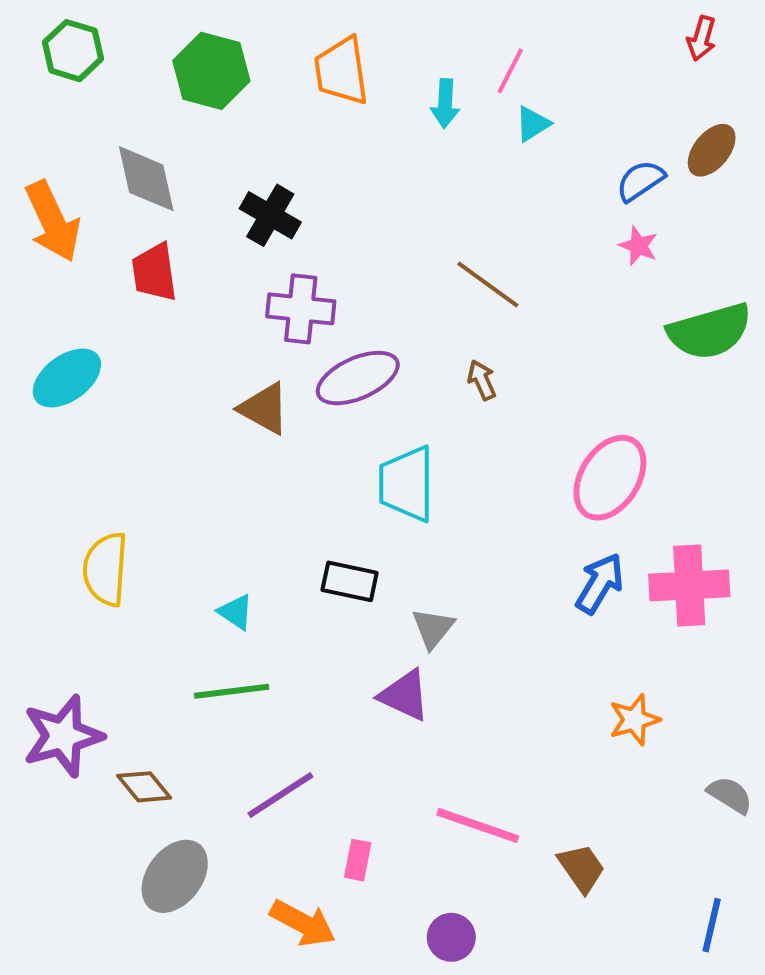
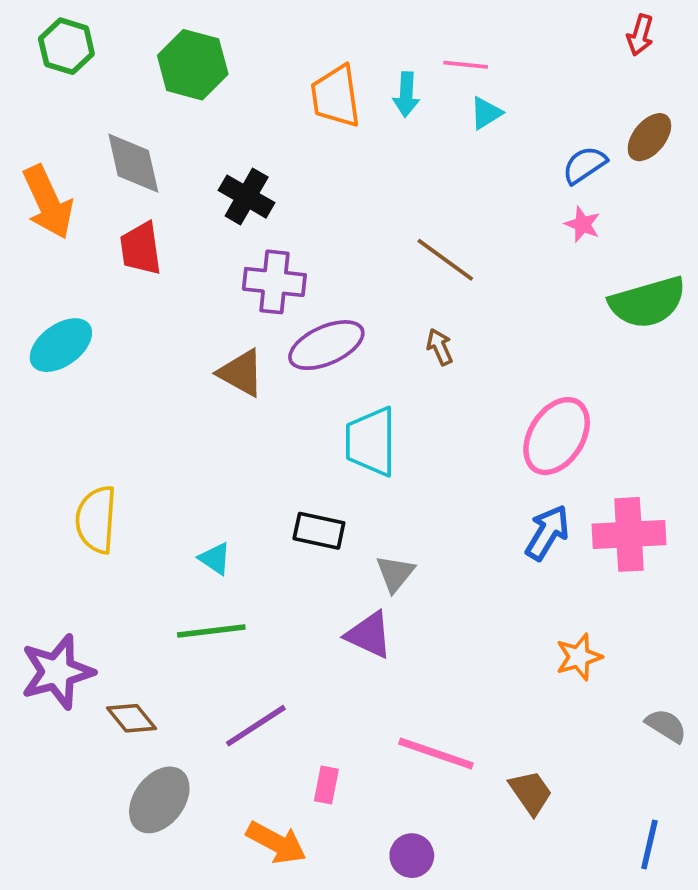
orange trapezoid: (341, 71) -> (336, 96), moved
pink line: (510, 71) -> (466, 65), turned 69

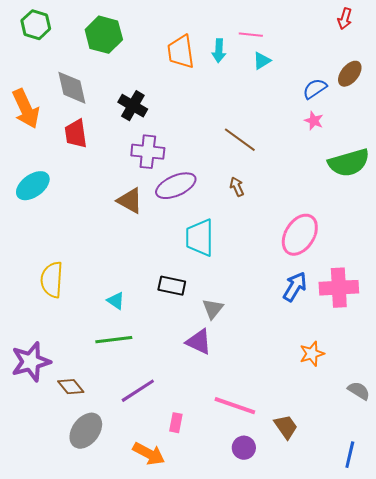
purple circle: (412, 856) -> (244, 448), moved

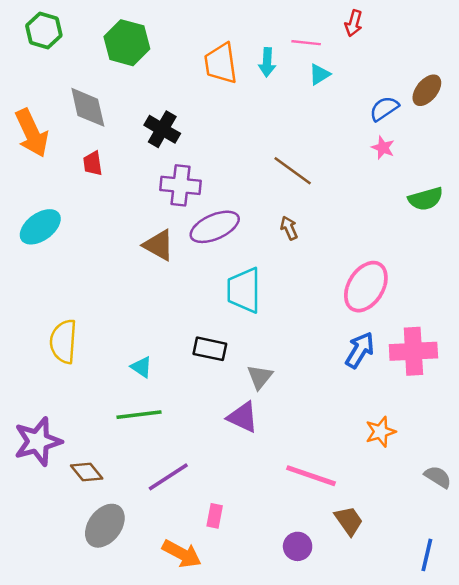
red arrow: (345, 19) -> (354, 23), moved
red trapezoid: (76, 134) -> (93, 163), size x0.7
green semicircle: (349, 163) -> (426, 199), size x0.7
pink line: (235, 406) -> (311, 476), moved

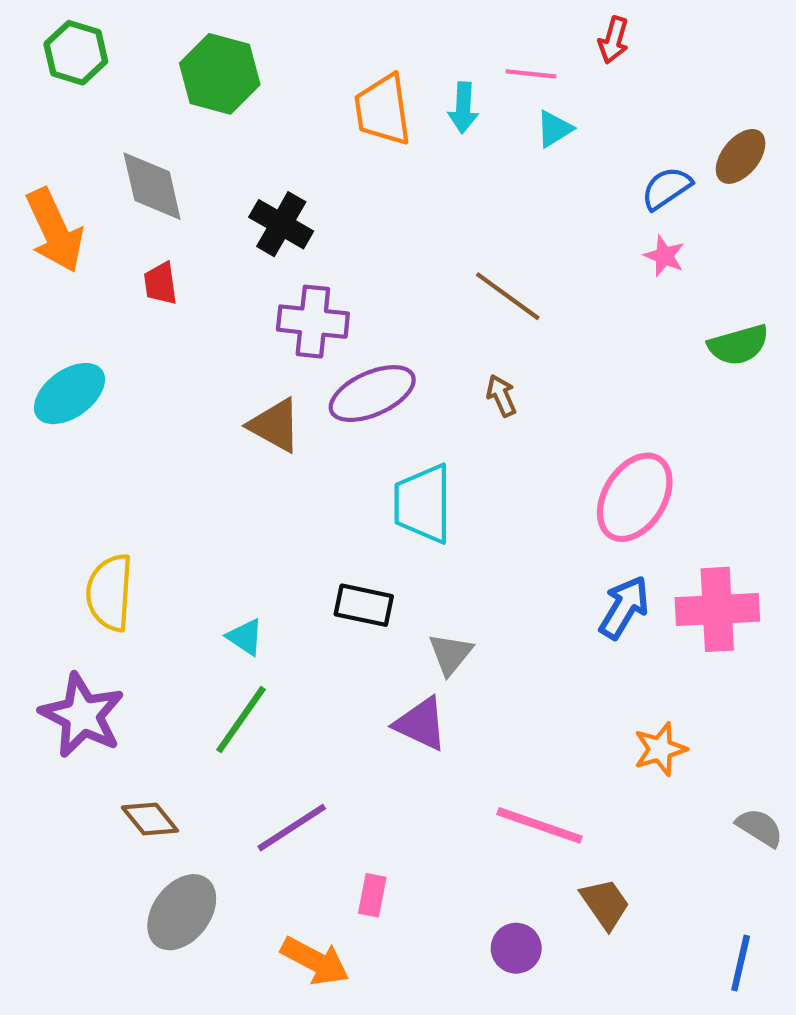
green line: (139, 415) -> (241, 720), turned -48
purple star: (38, 441) -> (82, 715), moved, turned -30

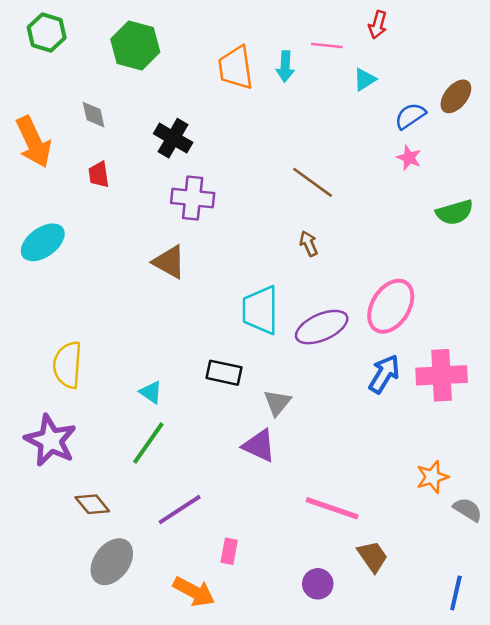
cyan triangle: (554, 129) -> (365, 79), moved
gray diamond: (152, 186) -> (94, 115), size x0.6
purple ellipse: (372, 394) -> (322, 327), moved
orange star: (660, 749) -> (432, 477), moved

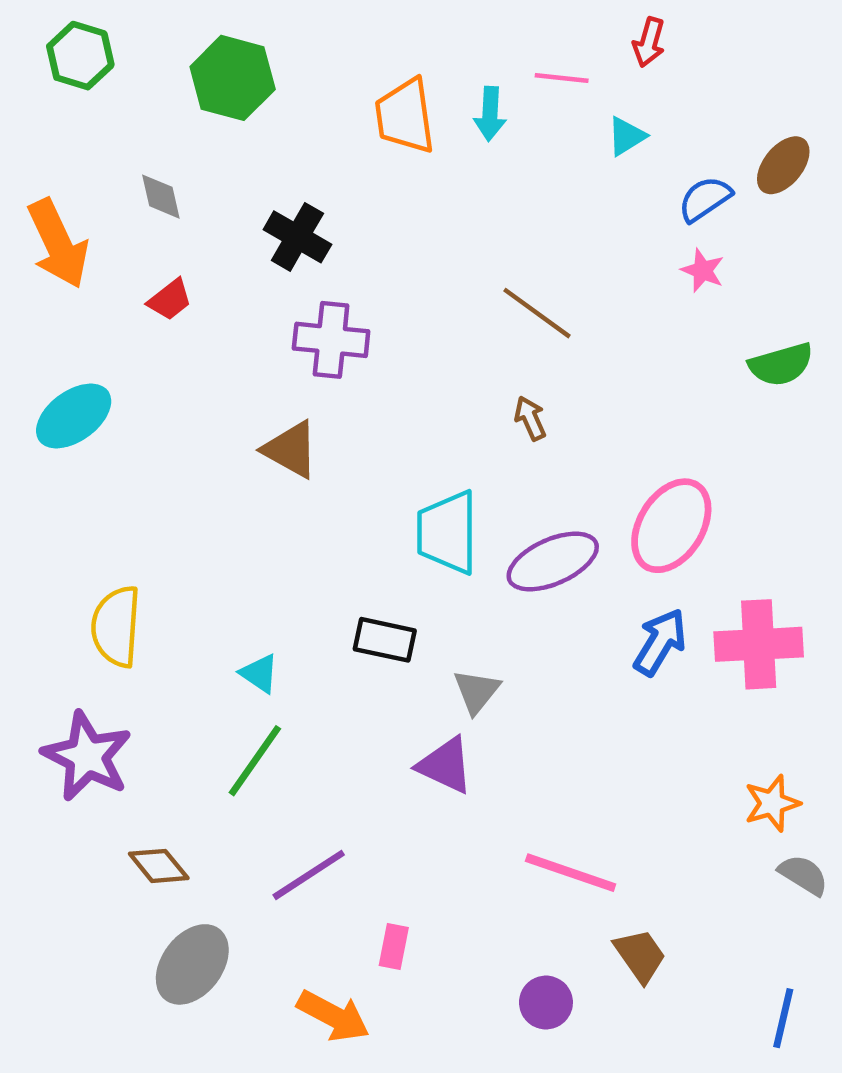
red trapezoid: (99, 175) -> (170, 300), turned -120
orange star: (432, 477) -> (772, 803), moved

